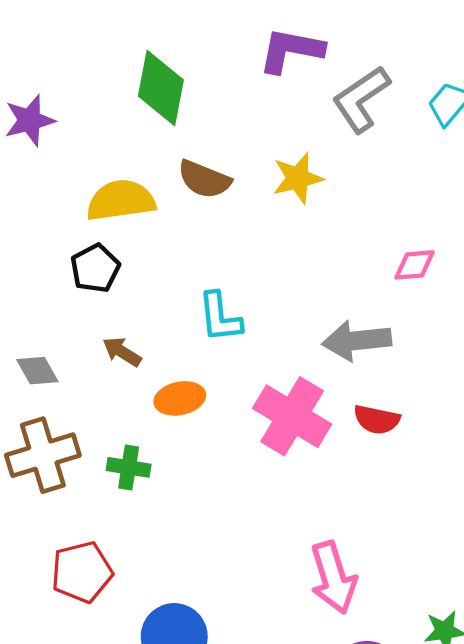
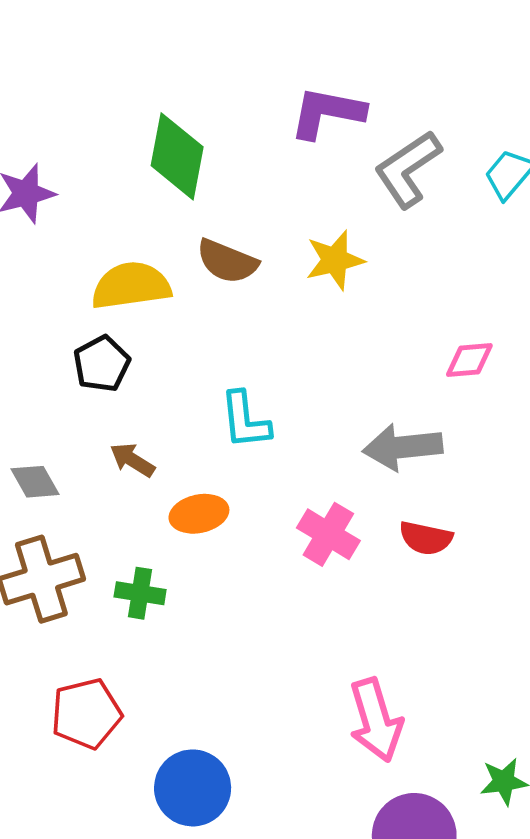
pink cross: (292, 416) -> (328, 534), size x0.7

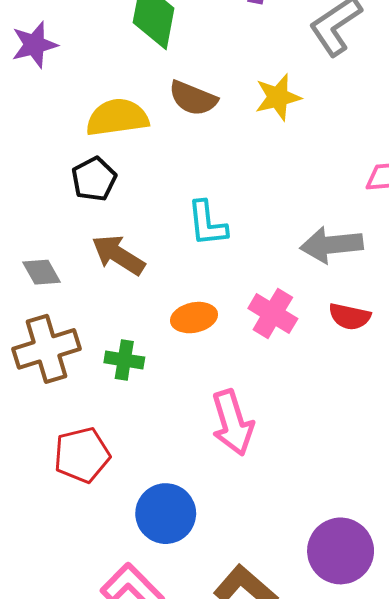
brown arrow: (132, 460) -> (118, 255), size x1.5
orange ellipse: (199, 514) -> (194, 318), moved
pink arrow: (376, 720) -> (232, 423), moved

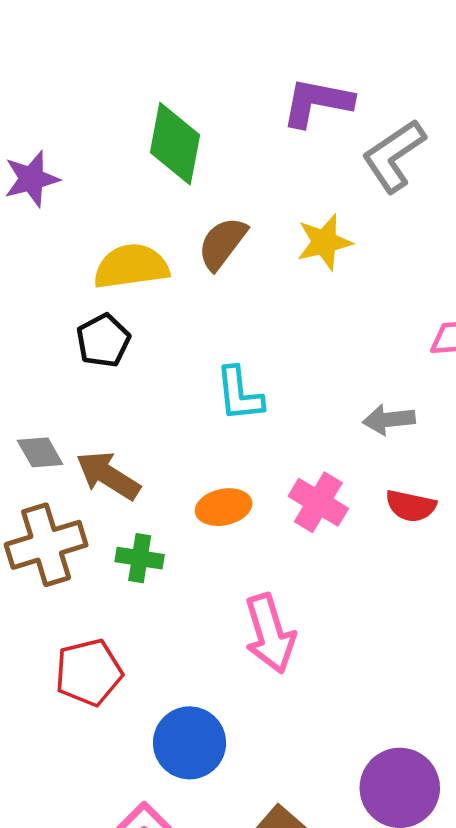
brown semicircle: (193, 98) -> (222, 243), turned 105
gray arrow: (331, 245) -> (389, 420), size x0.7
brown arrow: (118, 255) -> (108, 475), moved

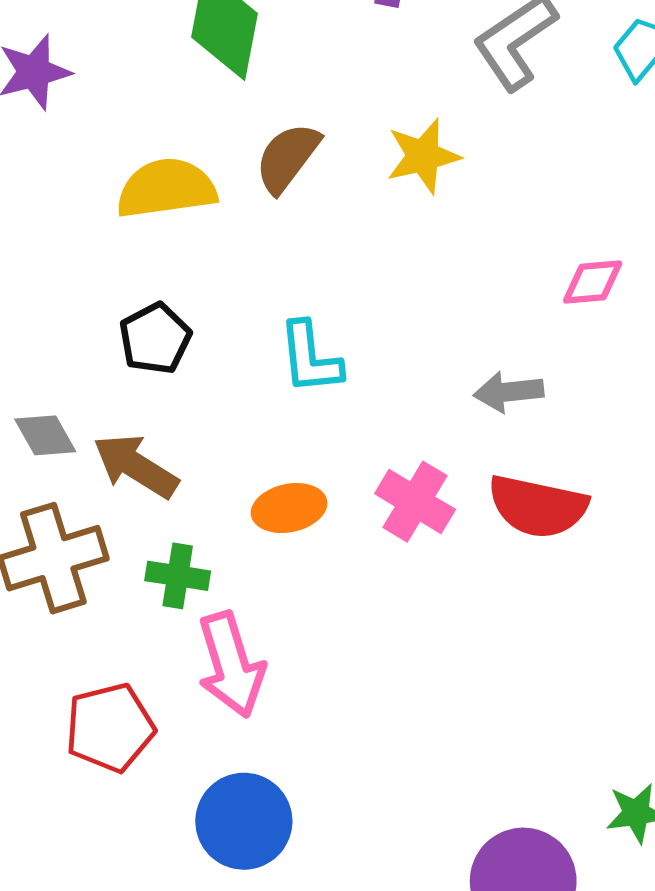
black pentagon: (103, 341) -> (155, 338), moved
red semicircle: (411, 506) -> (538, 506), size x1.5
pink arrow: (270, 633) -> (231, 665), moved

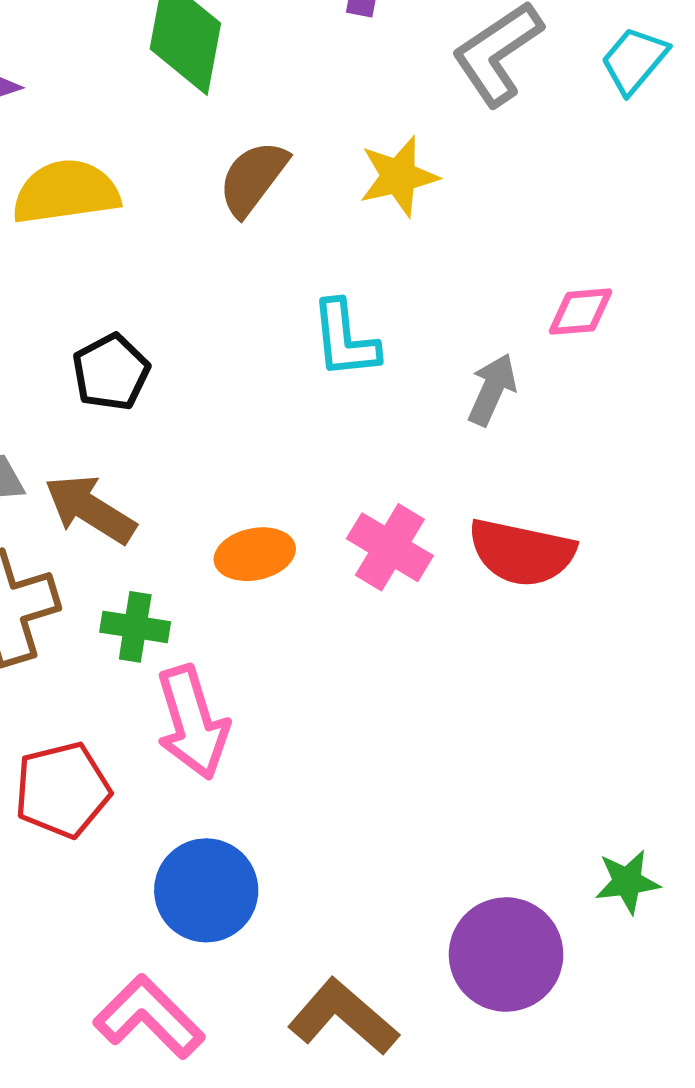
yellow semicircle: (166, 188) -> (66, 192), moved
cyan L-shape: (310, 358) -> (345, 339), moved
gray arrow: (509, 392) -> (492, 390), moved, turned 120

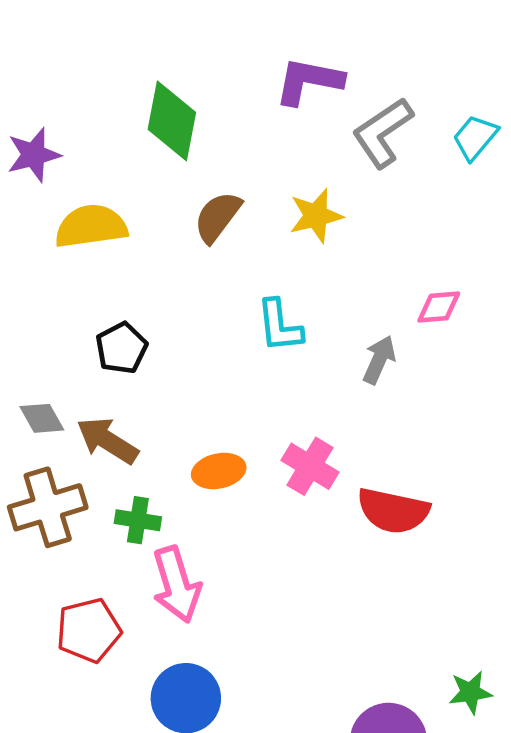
red semicircle: (522, 552) -> (393, 511), moved

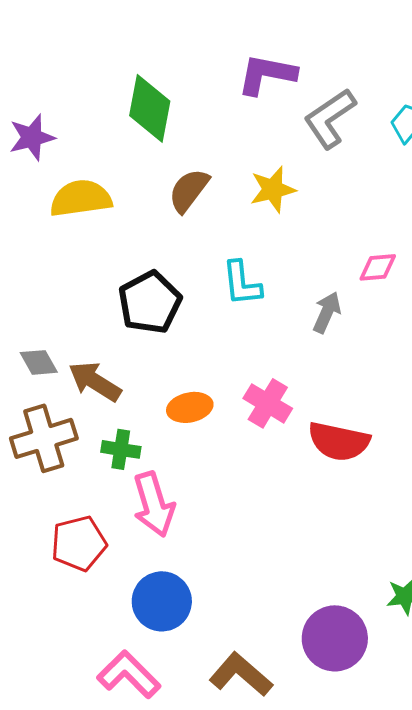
black pentagon: (121, 348) -> (150, 302), moved, size x1.4

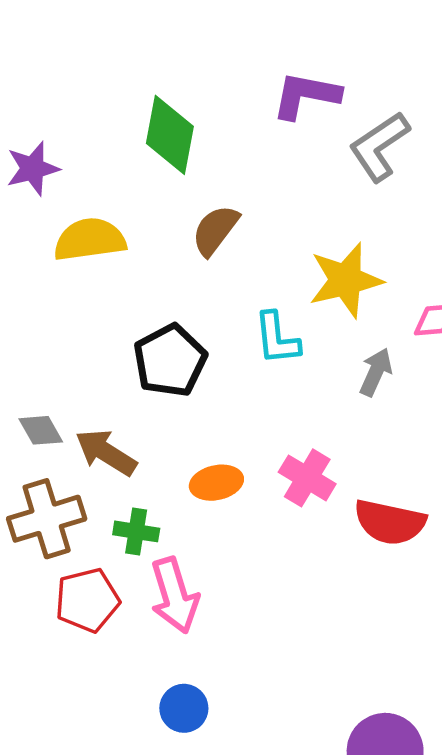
yellow star: (273, 189) -> (346, 280), moved, size x1.4
red pentagon: (79, 543) -> (87, 600), moved
blue circle: (162, 601) -> (184, 708), size x0.7

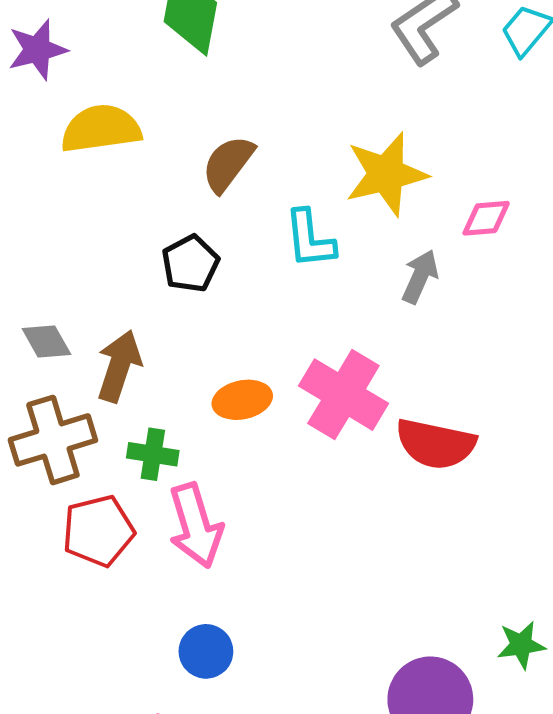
brown semicircle: (215, 230) -> (228, 164), moved
black pentagon: (170, 360) -> (190, 264), size x0.7
brown arrow: (106, 452) -> (119, 366), turned 76
pink cross: (307, 478) -> (343, 395), size x1.4

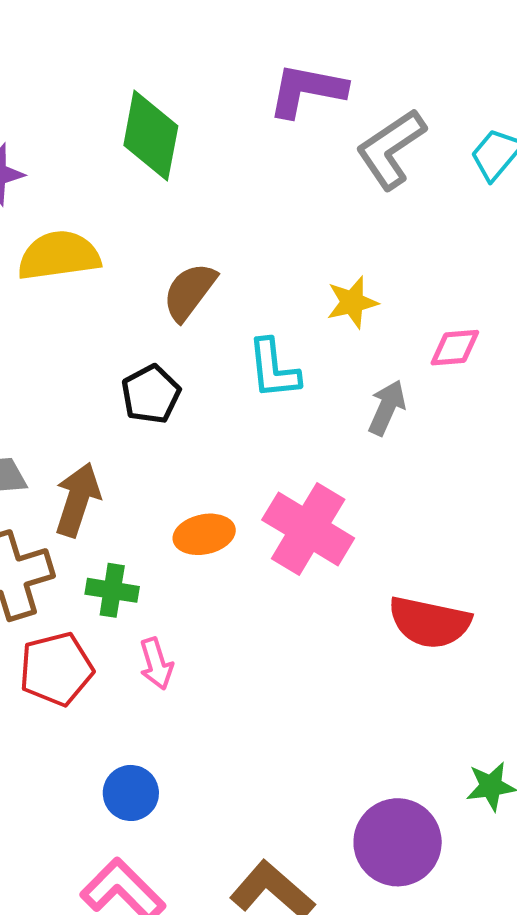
yellow star: (386, 174) -> (352, 302), size x0.6
red semicircle: (436, 444) -> (430, 622), moved
pink arrow: (196, 526) -> (156, 664), size x0.6
blue circle: (206, 651) -> (131, 793), moved

